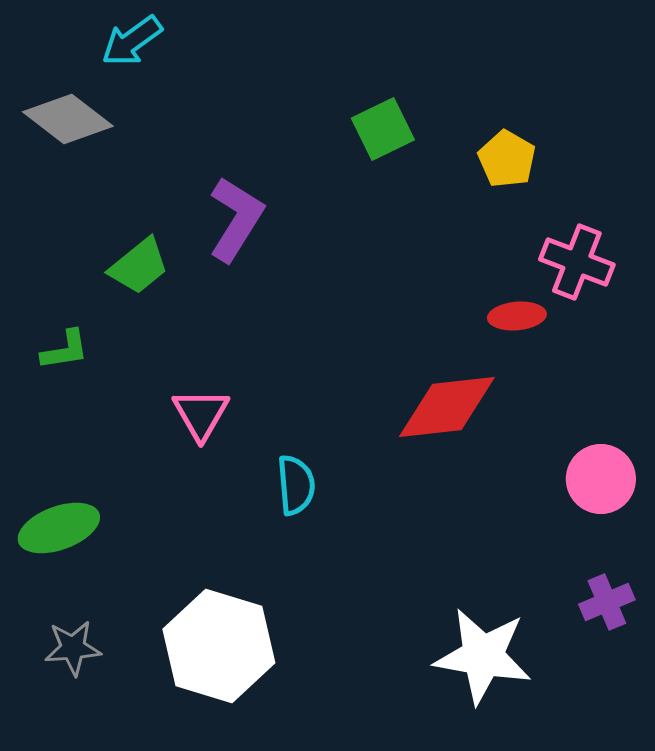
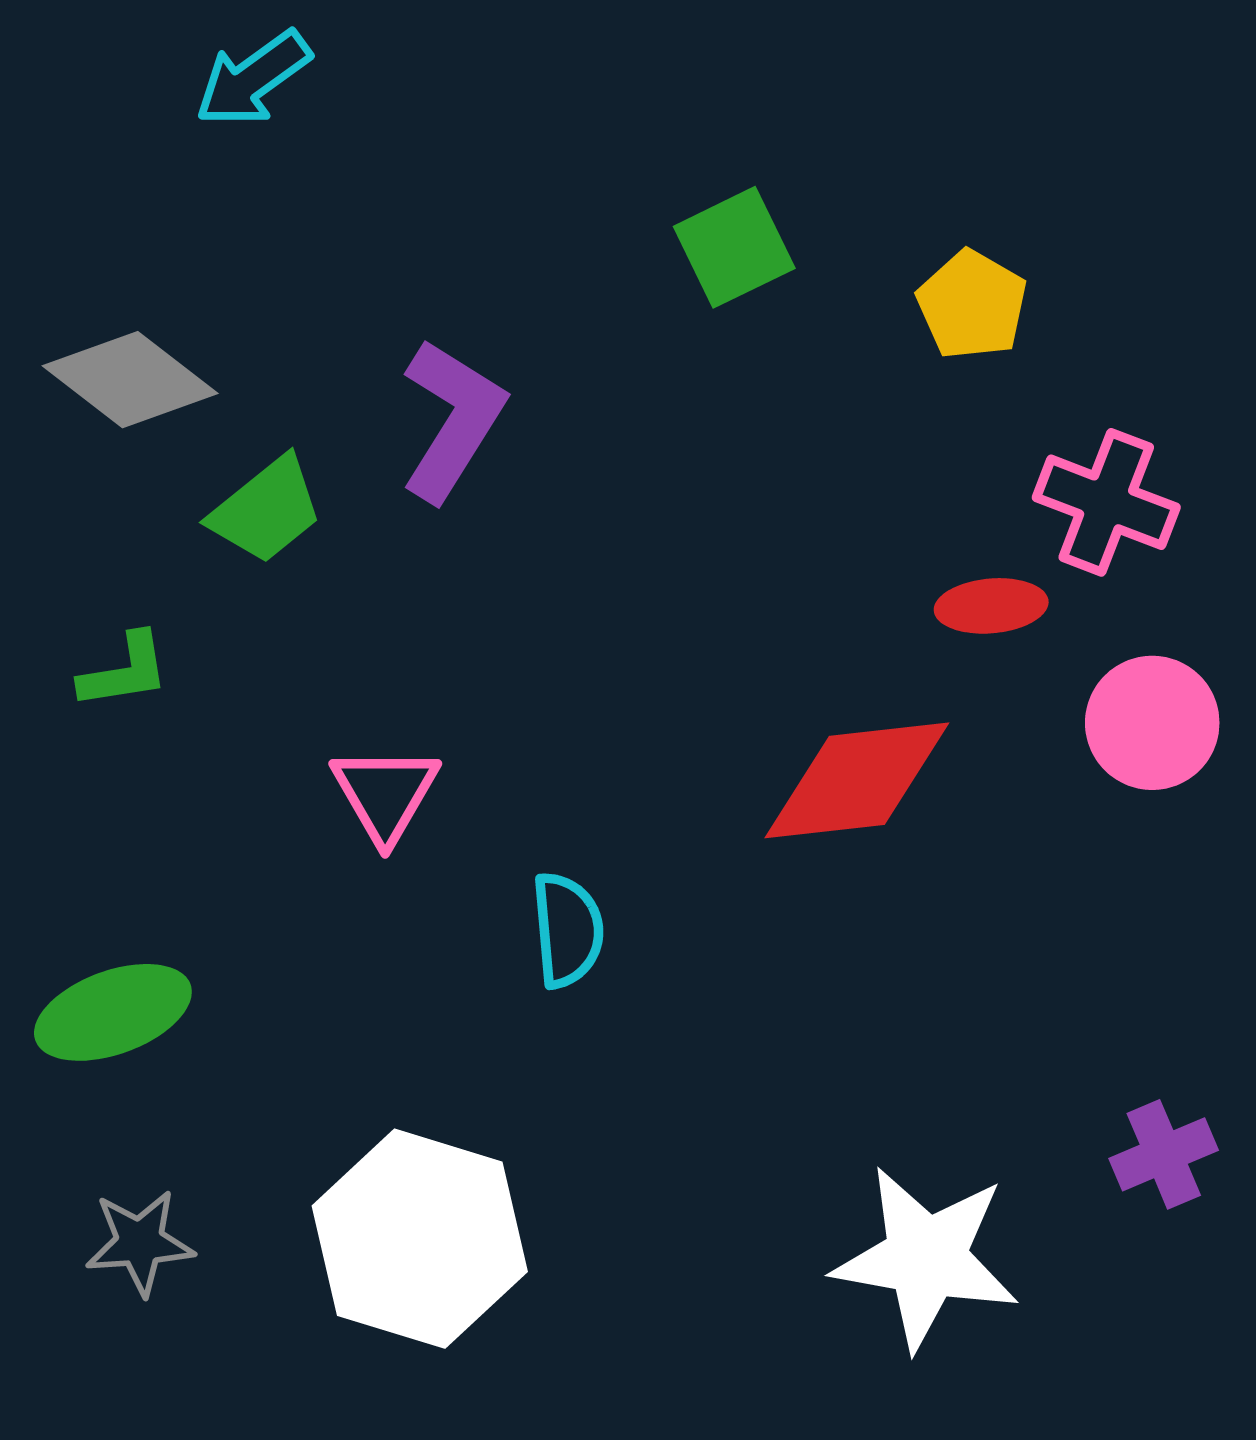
gray diamond: (68, 119) -> (130, 380), moved
pink circle: (601, 479) -> (1152, 723), moved

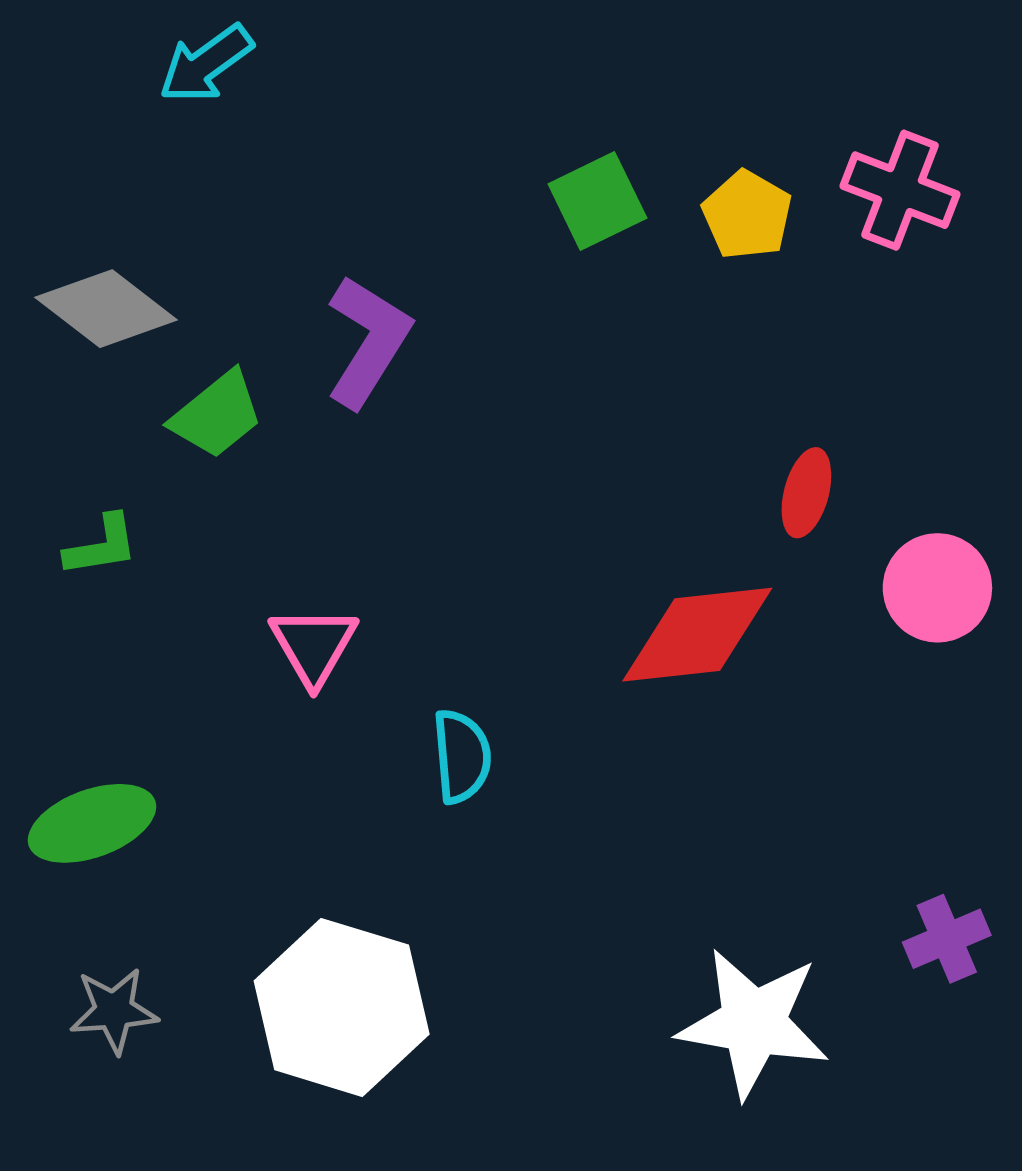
yellow pentagon: (972, 305) -> (747, 215), moved
pink cross: (1106, 502) -> (900, 190), moved
red ellipse: (991, 606) -> (806, 493), turned -70

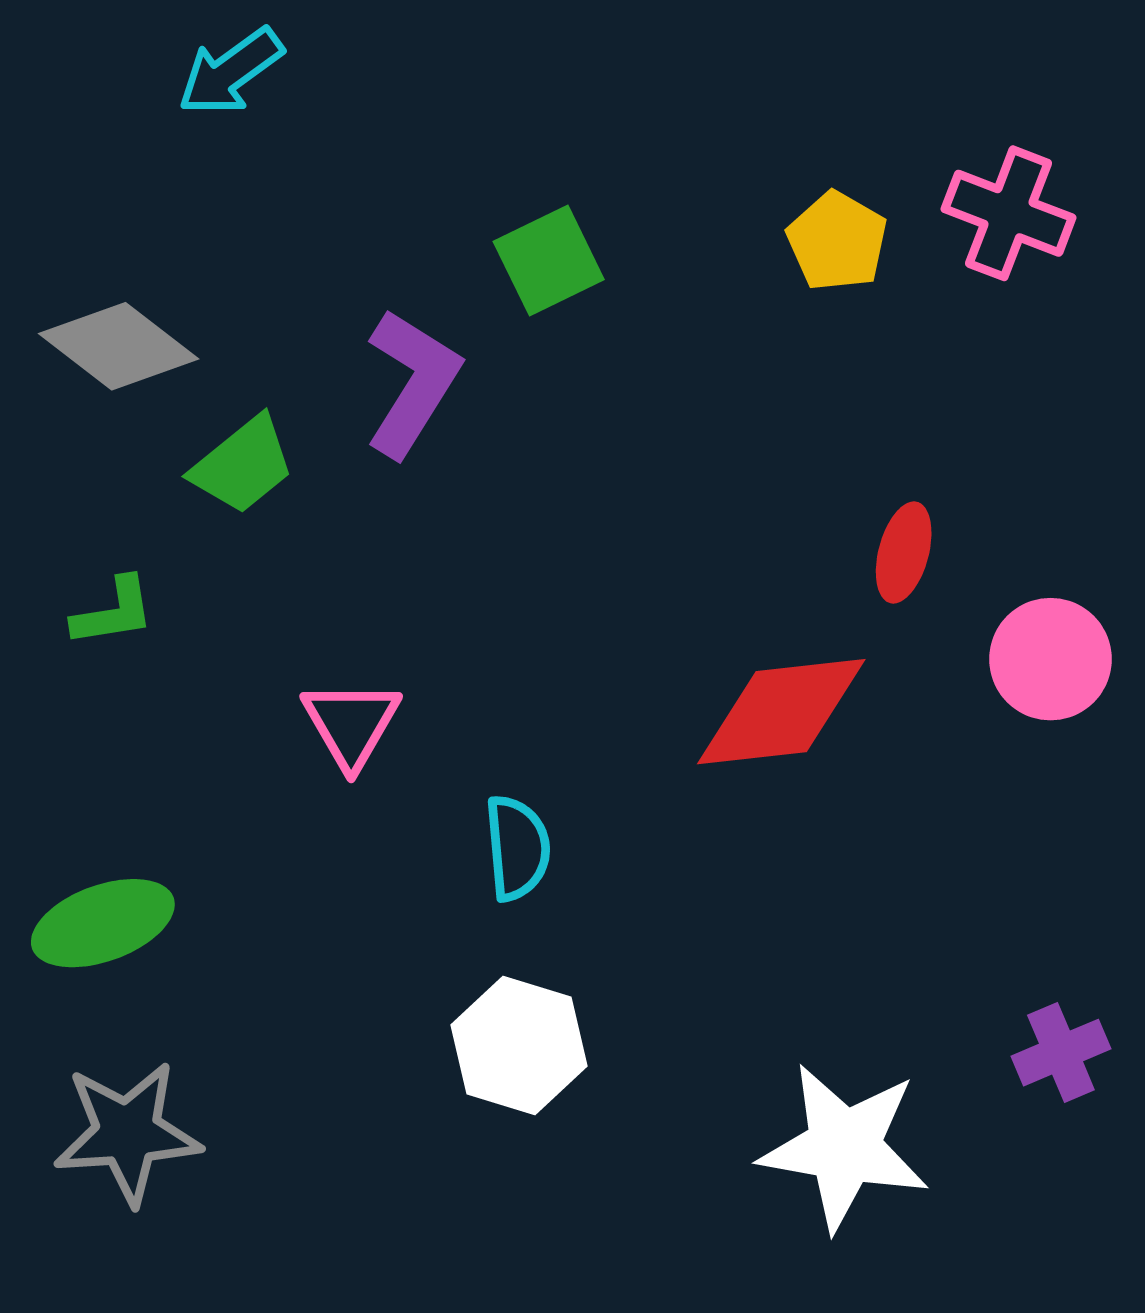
green square: (597, 201) -> (549, 260), moved
white hexagon: (342, 1007) -> (519, 1046), moved, size x0.7
gray star: (114, 1011) -> (127, 1133), size x1.5

